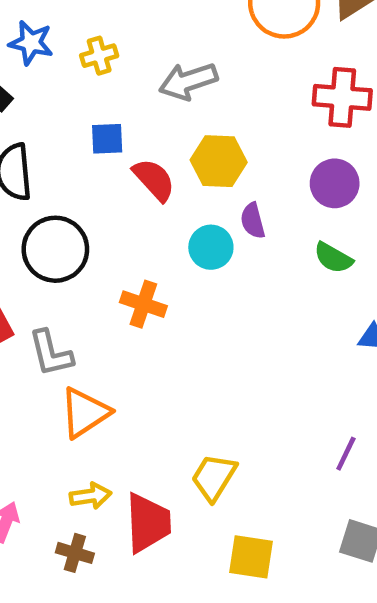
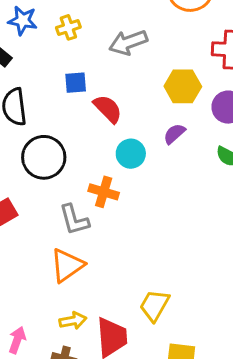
yellow hexagon: (219, 161) -> (183, 86), moved
purple semicircle: (253, 221) -> (174, 134), turned 65
cyan circle: (211, 247) -> (131, 154), moved
gray L-shape: (51, 353) -> (74, 220), moved

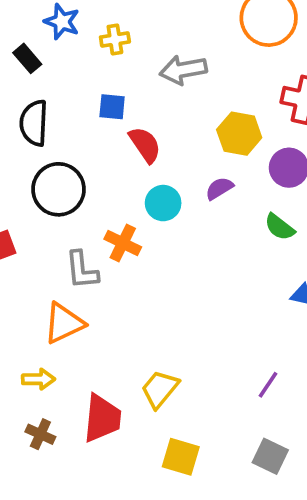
yellow arrow: (73, 321) -> (38, 379), moved

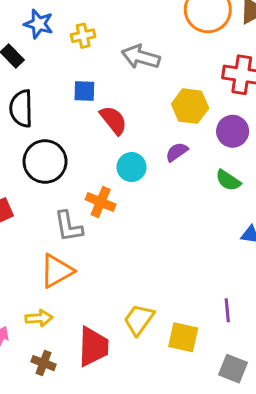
gray arrow: (183, 70) -> (141, 57), turned 30
purple line: (268, 385) -> (227, 310), turned -35
yellow square: (181, 457) -> (183, 337), moved

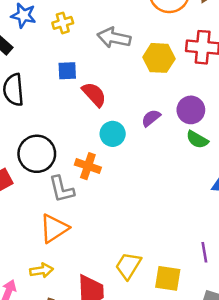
yellow hexagon: (190, 106) -> (159, 58), moved
purple circle: (233, 131) -> (191, 110), moved
black circle: (45, 161) -> (37, 154), moved

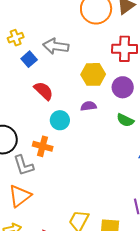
yellow hexagon: (159, 58) -> (93, 74), moved
blue square: (67, 71) -> (29, 59), moved, turned -35
purple circle: (191, 110) -> (123, 87), moved
purple semicircle: (151, 118) -> (88, 106), turned 35

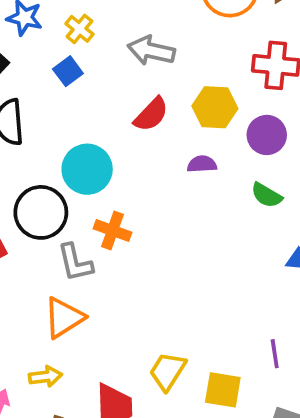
yellow cross: (16, 38) -> (80, 29), turned -35
blue square: (29, 59) -> (68, 71), moved
red semicircle: (44, 91) -> (151, 114), moved, turned 85
cyan circle: (60, 120) -> (87, 169), moved, size x1.4

